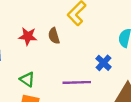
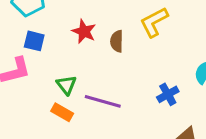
purple line: (77, 82) -> (103, 101), moved

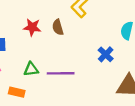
green triangle: (66, 85) -> (31, 69), turned -42
orange rectangle: (62, 112) -> (17, 92), moved

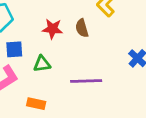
green triangle: (31, 69) -> (42, 64), moved

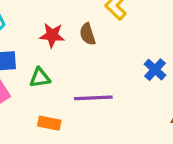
orange rectangle: (36, 104) -> (49, 123), moved

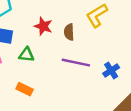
purple line: (93, 98) -> (76, 63), moved

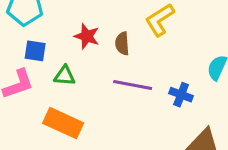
blue cross: (111, 70) -> (181, 95), turned -35
orange rectangle: (25, 89) -> (63, 123), size x1.6

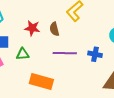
orange rectangle: (63, 123) -> (41, 82), moved

